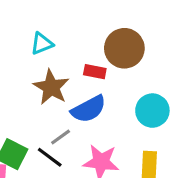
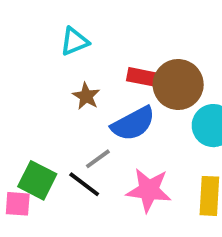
brown circle: (124, 48) -> (178, 84), moved
brown star: (51, 87) -> (86, 96), size x0.6

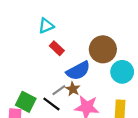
red rectangle: (141, 77) -> (57, 48), moved, turned 32
brown star: (86, 96) -> (73, 89), moved

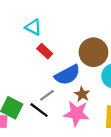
cyan triangle: (46, 26) -> (33, 27), turned 49
brown star: (73, 89) -> (82, 94), moved

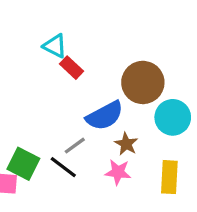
red rectangle: (45, 51) -> (71, 68), moved
pink star: (76, 113) -> (118, 172), size x0.7

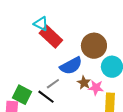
red rectangle: (71, 68) -> (51, 37), size x1.6
pink star: (118, 172) -> (96, 88), moved

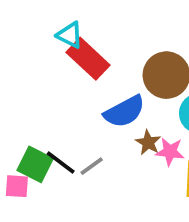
gray line: (53, 84) -> (92, 166), moved
black line: (46, 97) -> (61, 163), moved

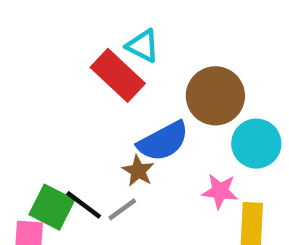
cyan triangle: (70, 35) -> (143, 46), moved
brown star: (148, 143) -> (138, 171), moved

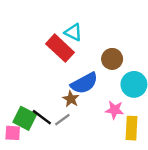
brown circle: (215, 96) -> (112, 59), size x0.7

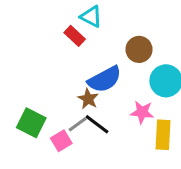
red rectangle: (60, 48) -> (75, 36), size x0.6
black line: (42, 117) -> (97, 124), moved
pink square: (13, 133) -> (61, 141), moved, turned -35

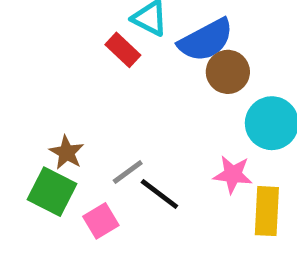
blue semicircle: (105, 79) -> (206, 40), moved
brown star: (88, 99) -> (67, 152), moved
gray line: (78, 124) -> (128, 172), moved

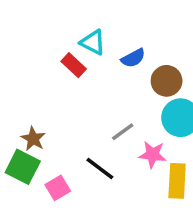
blue semicircle: (206, 40) -> (133, 58), size x0.6
brown circle: (228, 72) -> (167, 81), moved
gray line: (128, 172) -> (123, 132), moved

